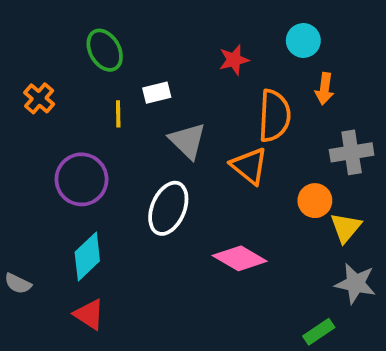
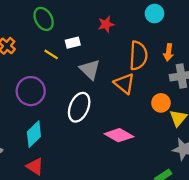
red star: (234, 60) -> (106, 24), moved
orange arrow: (325, 89) -> (168, 52), moved
yellow line: (118, 114) -> (51, 54), turned -56

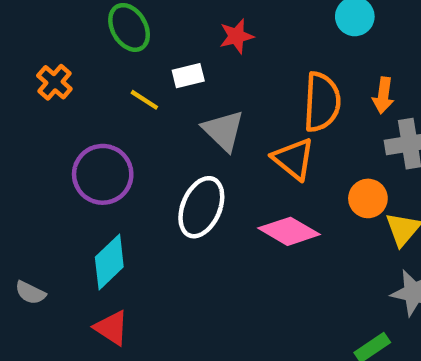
red star: (106, 24) -> (236, 36), moved
pink diamond: (119, 135) -> (289, 231), moved

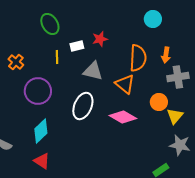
red star: (236, 36) -> (100, 39), moved
orange cross: (54, 82) -> (16, 62), moved
yellow line: (144, 100) -> (57, 57), turned 56
gray triangle: (223, 130) -> (93, 71), turned -30

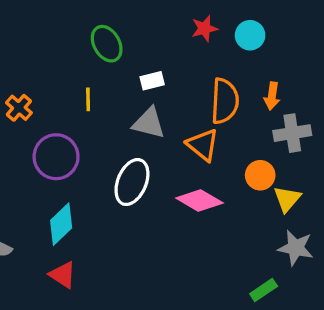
green ellipse: (50, 24) -> (107, 44), moved
red star: (100, 39) -> (204, 28), moved
white rectangle: (77, 46) -> (152, 81), moved

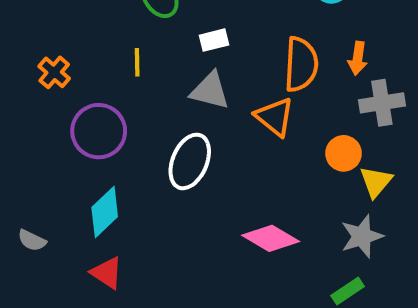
pink diamond: (199, 201) -> (271, 238), moved
gray star: (296, 248) -> (362, 236), moved, turned -30

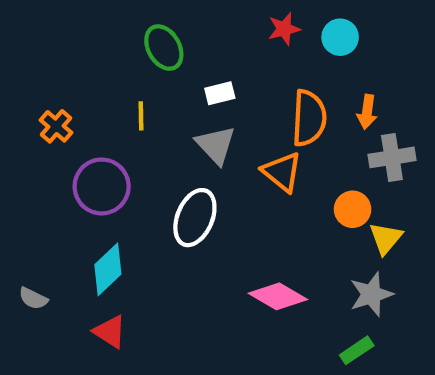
gray triangle: (210, 91) -> (216, 145), turned 33

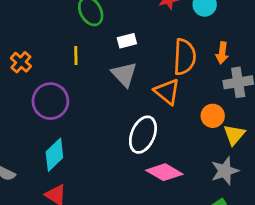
white ellipse: (195, 218) -> (143, 135), moved

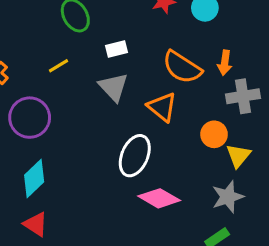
yellow line: (76, 55) -> (59, 66), turned 60
orange semicircle: (185, 57) -> (182, 67), turned 120

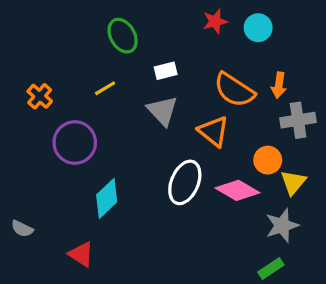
cyan diamond: (34, 179) -> (107, 198), moved
pink diamond: (159, 198) -> (237, 190), moved

